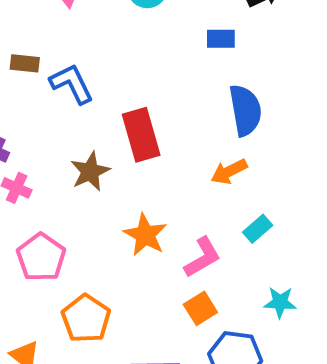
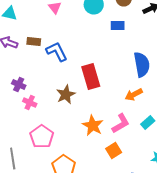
blue rectangle: (221, 39) -> (118, 26), moved
pink L-shape: (202, 257) -> (121, 124), moved
orange square: (200, 308) -> (114, 150), moved

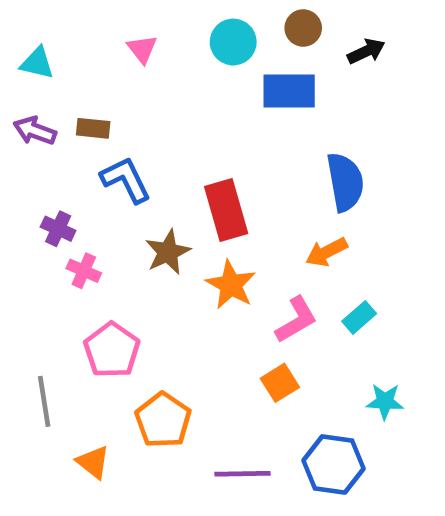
blue rectangle: (118, 26) -> (289, 91), size x1.6
blue L-shape: (57, 52) -> (126, 180), moved
orange star: (93, 126) -> (231, 285), moved

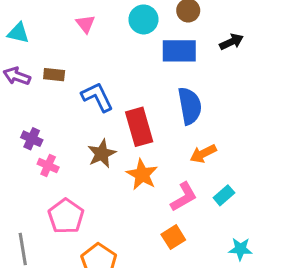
black arrow: (366, 51) -> (231, 42), moved
blue L-shape: (126, 180) -> (97, 97), moved
blue semicircle: (345, 182) -> (190, 106), moved

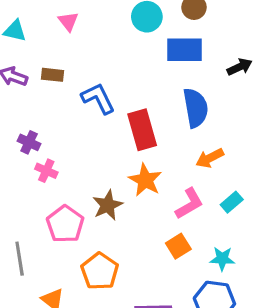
pink triangle: (85, 24) -> (68, 21), moved
black arrow: (231, 42) -> (240, 67), moved
brown star: (102, 154) -> (108, 205), moved
cyan star: (240, 249) -> (222, 259), moved

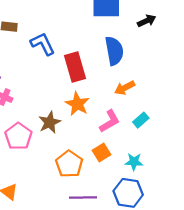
orange pentagon: (100, 271) -> (69, 164), moved

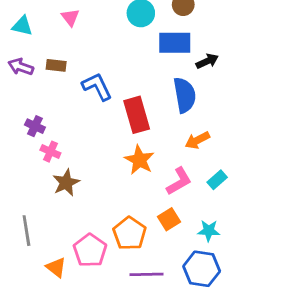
black arrow: (147, 21) -> (207, 61), moved
brown star: (50, 122) -> (66, 183), moved
pink pentagon: (18, 136) -> (90, 250), moved

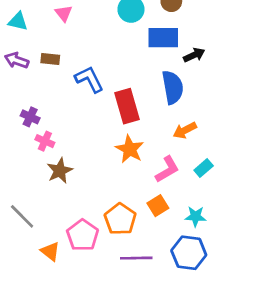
gray line: (26, 231) -> (22, 216), turned -36

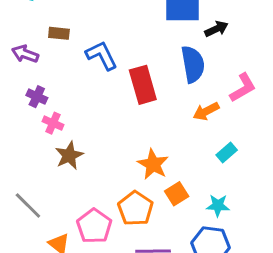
purple arrow: (17, 60) -> (25, 54), moved
orange star: (130, 149) -> (153, 164), moved
pink L-shape: (167, 169) -> (243, 88), moved

